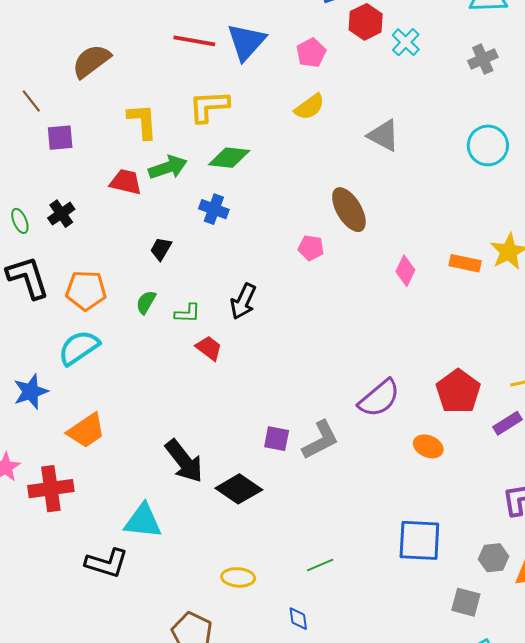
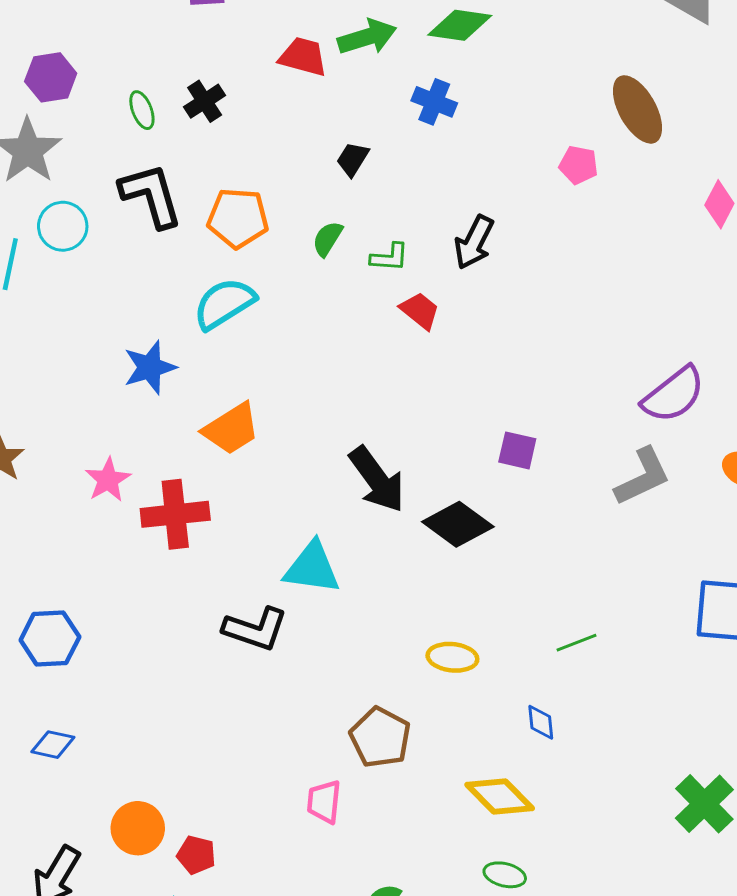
gray L-shape: (321, 440) -> (643, 477), moved

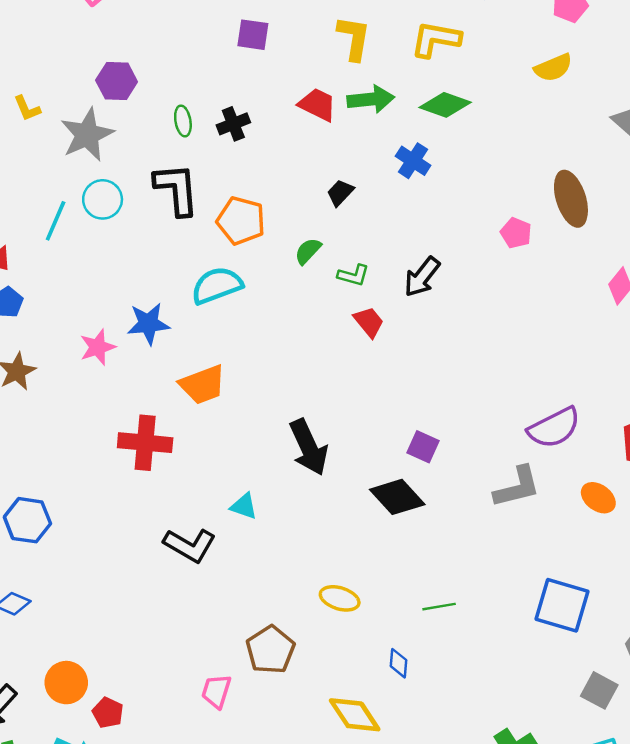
pink star: (108, 480) -> (98, 347), moved
black diamond: (458, 524) -> (397, 497), moved
cyan triangle: (312, 568) -> (244, 506), size x0.6

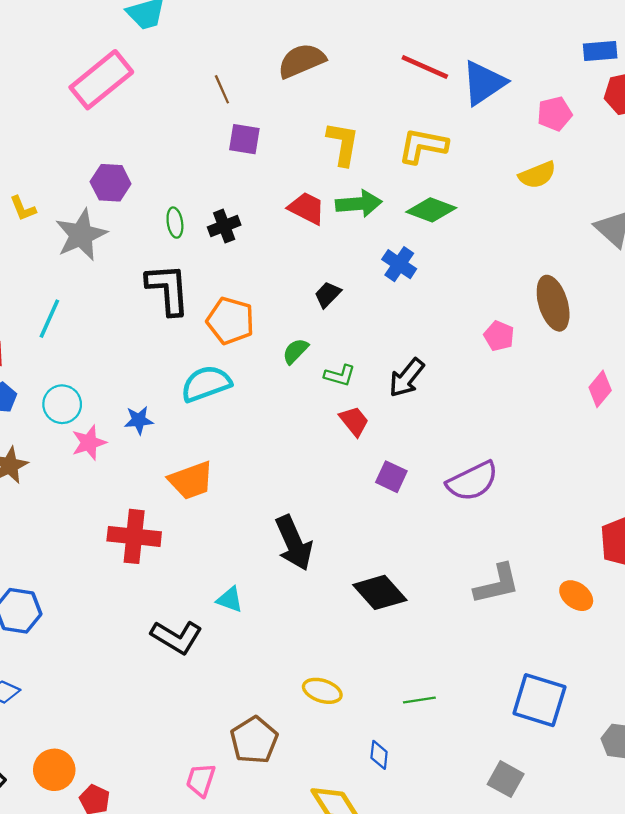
cyan circle: (103, 199) -> (62, 404), moved
blue star: (148, 324) -> (139, 420), size x0.7
purple semicircle: (554, 428) -> (472, 481), moved
purple square: (423, 447) -> (391, 477), moved
gray square: (599, 690) -> (506, 779), moved

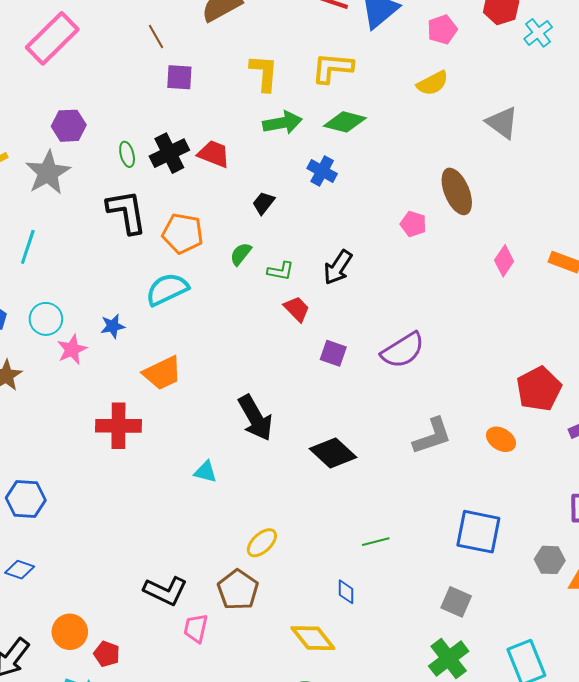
red trapezoid: (307, 208) -> (214, 154), moved
black cross: (224, 226) -> (169, 153), size x1.4
black L-shape: (177, 637) -> (165, 591), moved
yellow ellipse: (322, 691) -> (262, 543), moved, turned -56

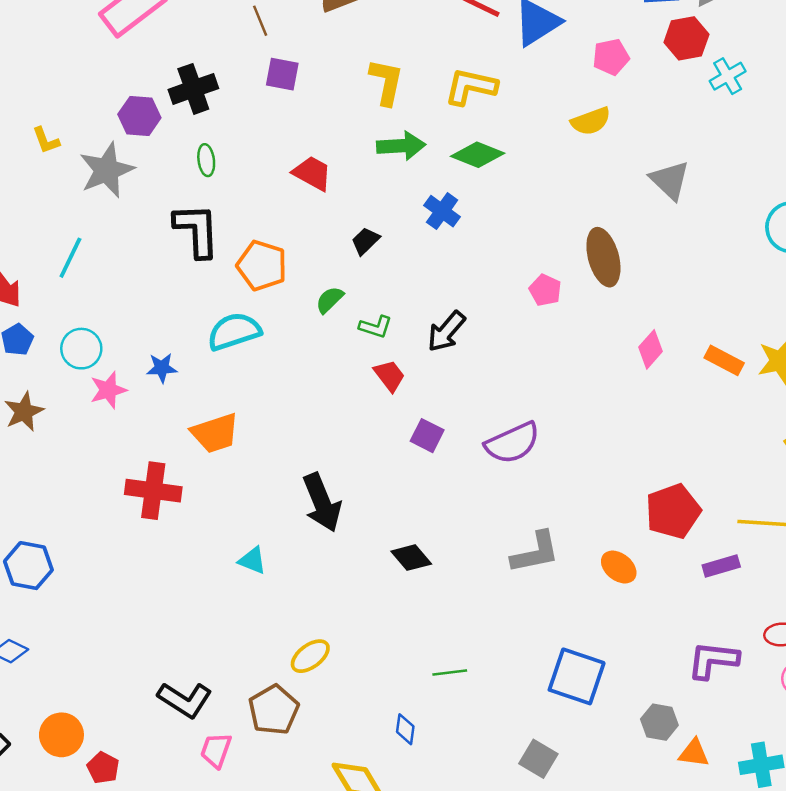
black cross: (169, 153) -> (193, 89), moved
black diamond: (333, 453) -> (411, 558), size x0.7

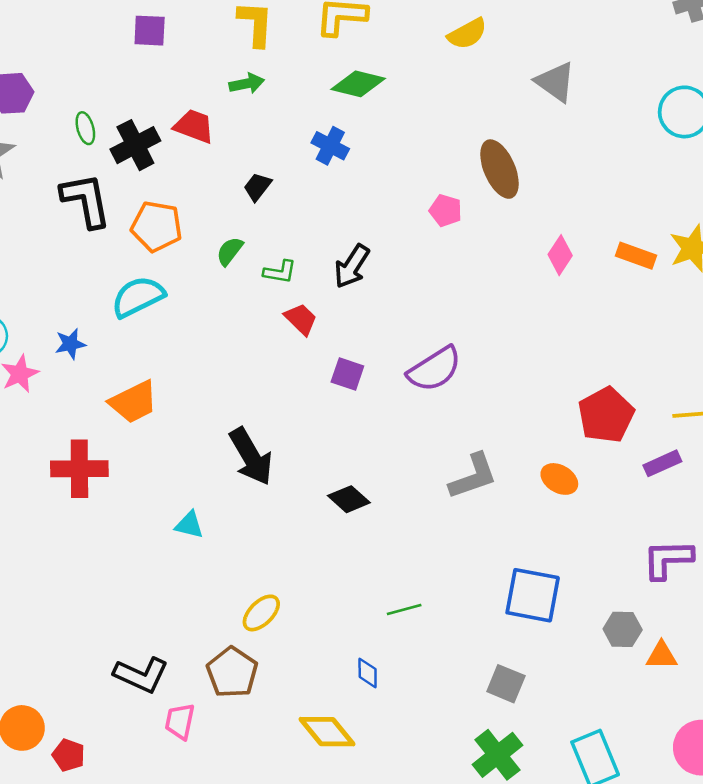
black cross: (193, 89) -> (135, 145), moved
green arrow: (401, 146) -> (247, 83), moved, size x0.7

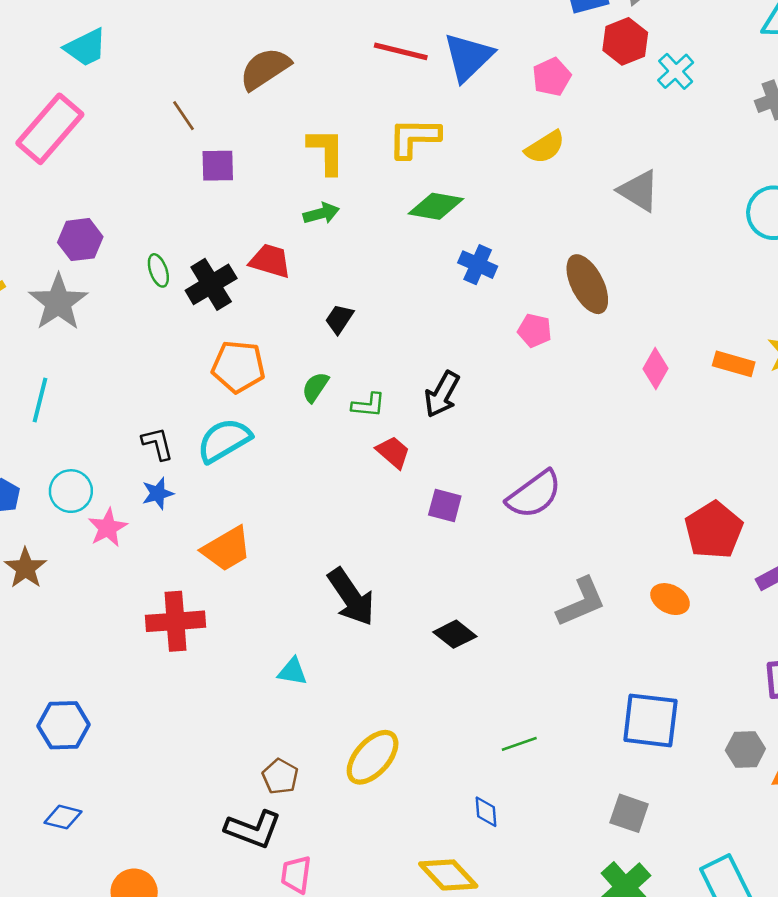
blue cross: (330, 146) -> (478, 265), moved
black L-shape: (86, 200) -> (158, 444), moved, size x0.6
yellow ellipse: (261, 613) -> (373, 757), size x1.4
brown pentagon: (232, 672) -> (280, 776), moved, size x0.7

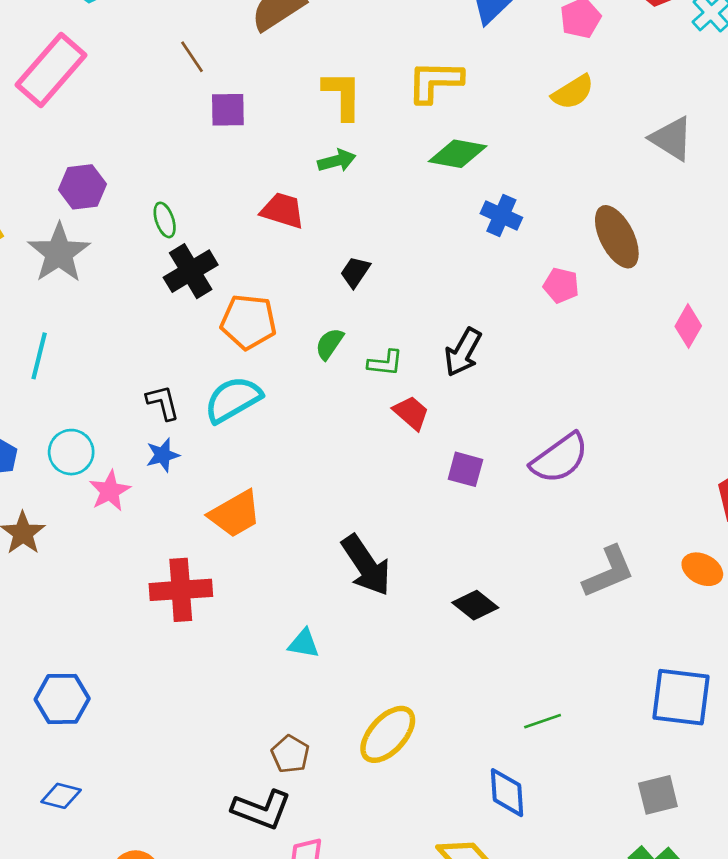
black cross: (211, 284) -> (191, 271), moved
blue diamond: (486, 812) -> (507, 793), size x1.5
gray square: (629, 813) -> (658, 795), turned -33

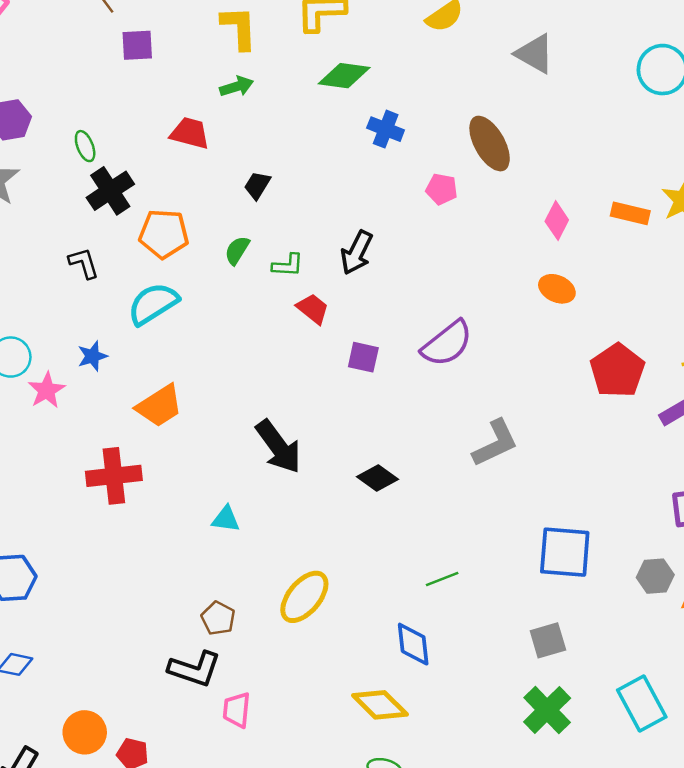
black L-shape: (163, 403) -> (84, 263), moved
orange ellipse: (702, 569) -> (557, 289), moved

